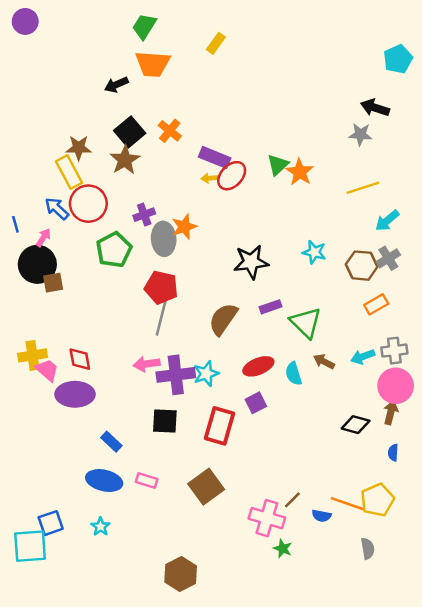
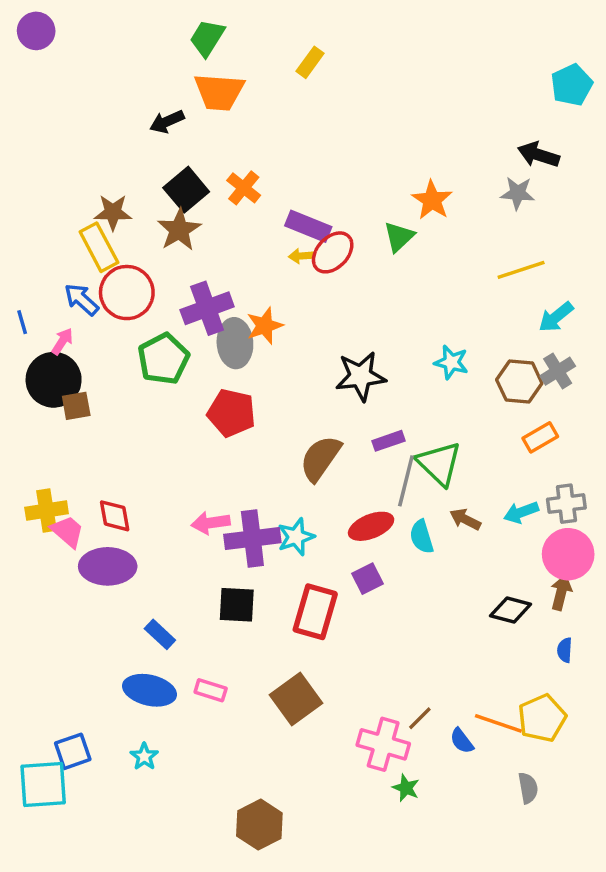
orange star: (300, 172) -> (432, 200), moved
purple cross: (144, 215) -> (207, 308), size x1.6
gray line: (161, 318) -> (406, 481), moved
blue semicircle: (322, 516) -> (462, 741), turned 42

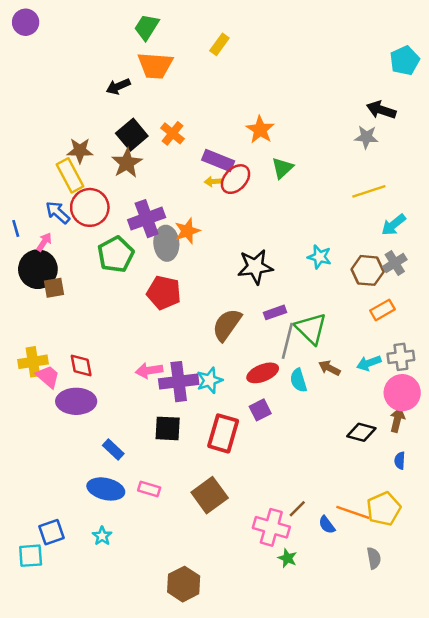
orange star: (432, 200) -> (260, 130), moved
cyan square: (43, 784) -> (31, 556), size x0.7

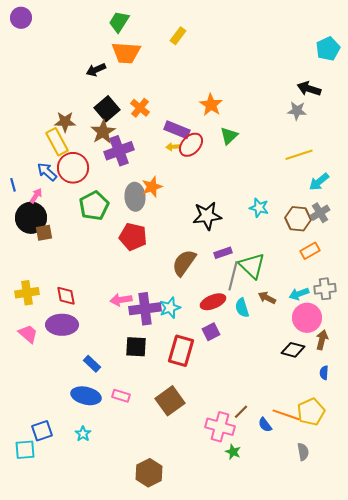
purple cross: (147, 219) -> (119, 151), moved
pink trapezoid: (48, 377) -> (28, 334), moved
pink circle: (402, 393) -> (307, 318), moved

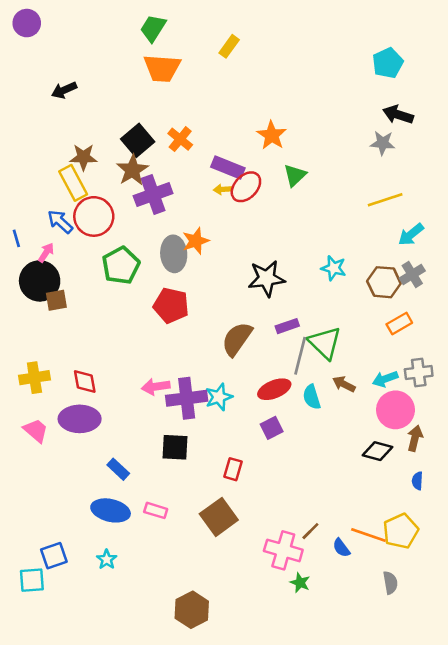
cyan pentagon: (328, 49) -> (388, 63), moved
black arrow: (96, 70) -> (64, 90), moved
red rectangle: (181, 351) -> (233, 469), moved, size x0.6

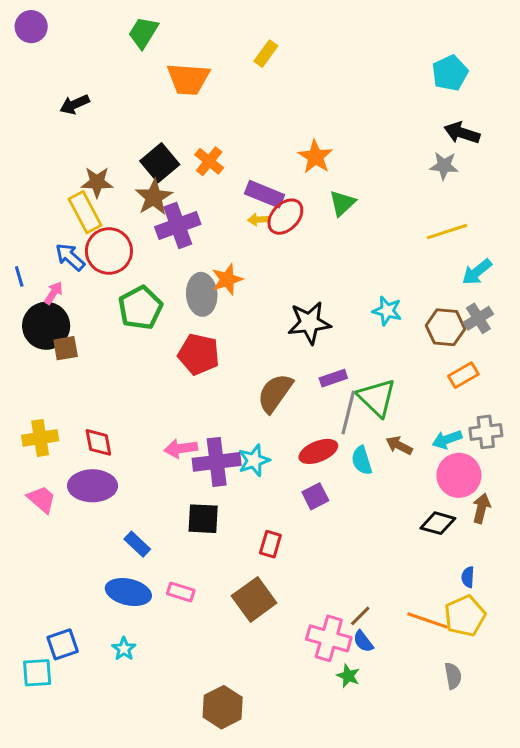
green trapezoid: (153, 28) -> (143, 33), moved
blue semicircle: (417, 481) -> (468, 577), moved
blue semicircle: (341, 548) -> (363, 641), moved

